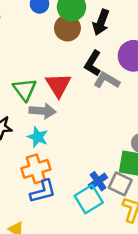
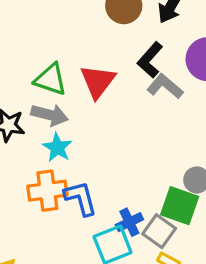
green triangle: (25, 89) -> (51, 79), turned -45
gray arrow: (42, 111) -> (50, 115), moved
blue L-shape: (43, 191) -> (81, 198), moved, turned -100

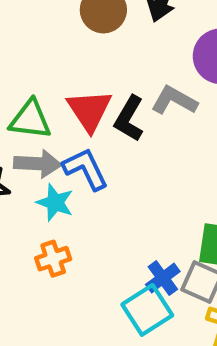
black L-shape: (150, 60) -> (129, 119), moved
orange cross: (47, 191) -> (53, 259), size x0.7
blue L-shape: (81, 198) -> (86, 169), moved

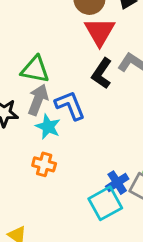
red triangle: (89, 110) -> (100, 32), moved
gray arrow: (38, 164) -> (38, 100), turned -76
orange cross: (53, 259) -> (44, 164), turned 30

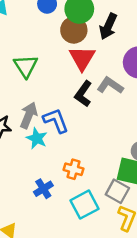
green triangle: (35, 69) -> (26, 66), moved, turned 45
orange cross: (44, 164) -> (74, 169), moved
blue cross: (117, 183) -> (43, 189), moved

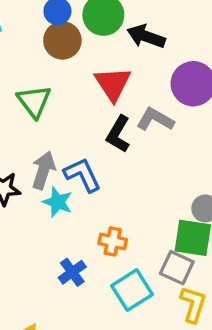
black arrow: (108, 26) -> (146, 36), turned 90
brown circle: (74, 30) -> (62, 40), moved

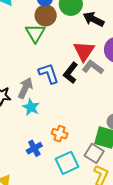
red triangle: (113, 84) -> (84, 51), moved
green triangle: (34, 101) -> (35, 33), moved
blue L-shape: (82, 175) -> (49, 73), moved

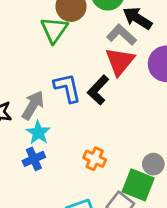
gray L-shape: (93, 67) -> (121, 35), moved
orange cross: (60, 134) -> (95, 159), moved
blue cross: (34, 148) -> (34, 159), moved

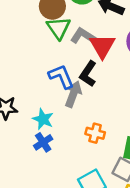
green triangle: (54, 30) -> (59, 28), moved
gray L-shape: (121, 35) -> (83, 36), moved
gray arrow: (33, 105) -> (73, 94), moved

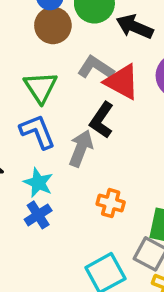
green triangle: (59, 28) -> (41, 87), moved
red triangle: (102, 46) -> (122, 82), turned -32
blue L-shape: (61, 77) -> (38, 132), moved

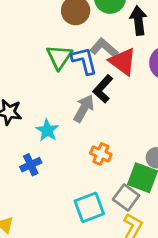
black arrow: (135, 27) -> (138, 20), turned 52
blue L-shape: (38, 132) -> (84, 61), moved
blue cross: (38, 215) -> (31, 165), moved

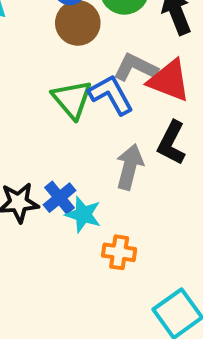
black L-shape: (103, 89) -> (172, 143), moved
orange cross: (101, 154) -> (119, 252), moved
blue cross: (31, 165) -> (60, 198), moved

